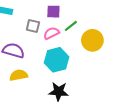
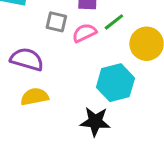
cyan hexagon: (57, 60) -> (115, 83), moved

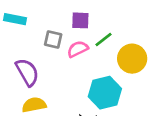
purple semicircle: (27, 59) -> (27, 72), turned 44

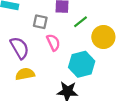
pink semicircle: (78, 49) -> (53, 42), moved, turned 91

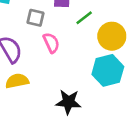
cyan hexagon: (82, 64) -> (108, 70), moved

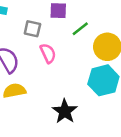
black star: (68, 102) -> (65, 111), turned 30

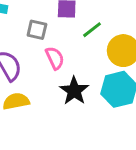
black star: (65, 111) -> (74, 91), moved

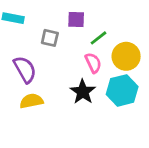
pink semicircle: (55, 58) -> (93, 63), moved

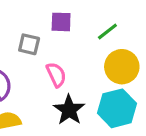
green line: (98, 38) -> (107, 32), moved
pink semicircle: (93, 63) -> (56, 75), moved

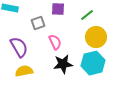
gray square: (29, 44) -> (38, 23), turned -32
black star: (69, 110) -> (63, 64), turned 30

